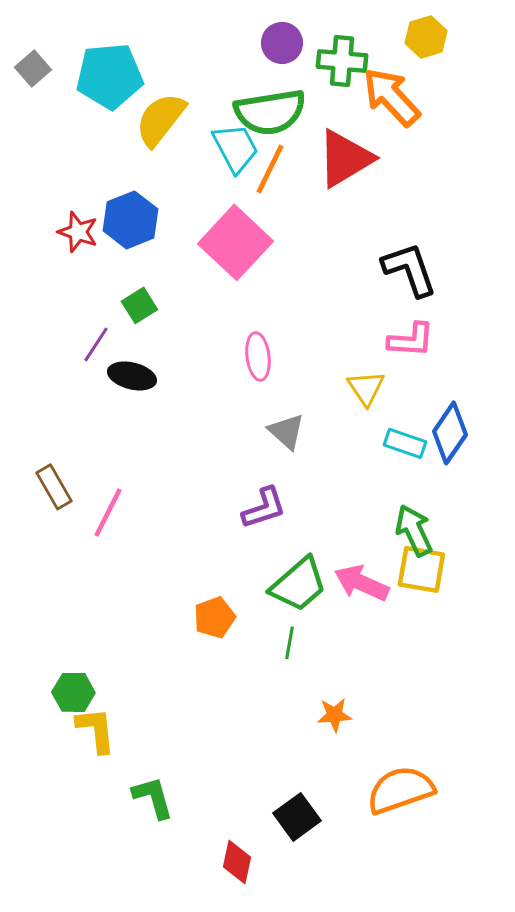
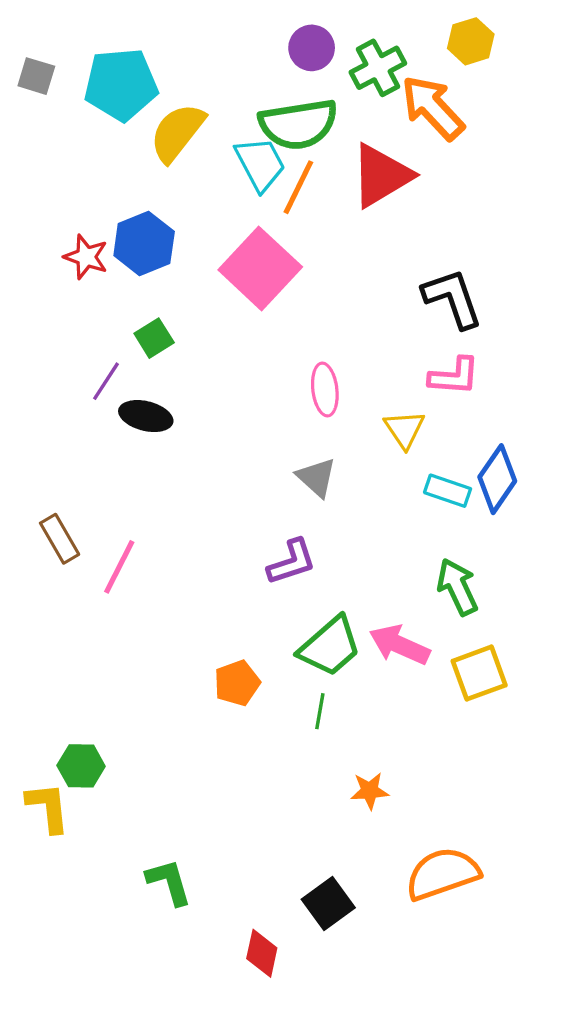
green cross: (342, 61) -> (378, 68), turned -33
gray square: (33, 68) -> (36, 76), turned -32
pink ellipse: (258, 356) -> (325, 389), moved
yellow square: (421, 569) -> (479, 673), moved, turned -30
yellow L-shape: (96, 730) -> (48, 807), moved

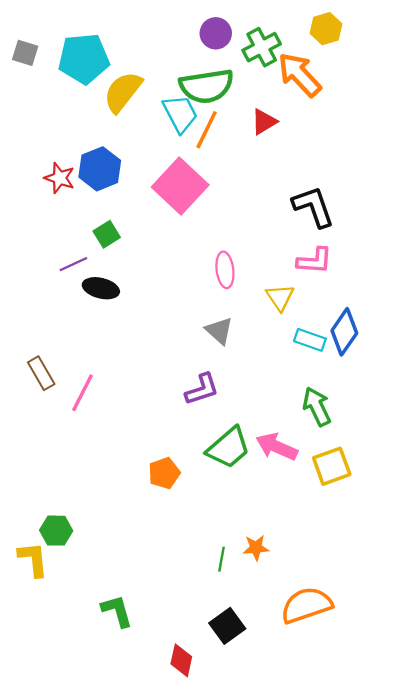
red triangle: (381, 176) -> (264, 122), size x0.6
purple line: (106, 381) -> (73, 264), turned 32
green line: (320, 711) -> (221, 559), moved

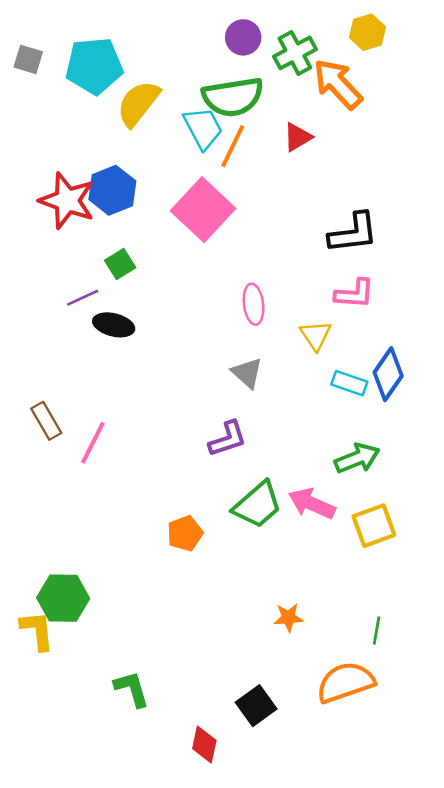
red star: (60, 178) -> (67, 201), size x1.6
black L-shape: (313, 207) -> (353, 233), turned 102
green arrow: (317, 407) -> (357, 458), turned 93
green hexagon: (56, 531) -> (63, 598), size x1.4
green line: (221, 559) -> (377, 631), moved

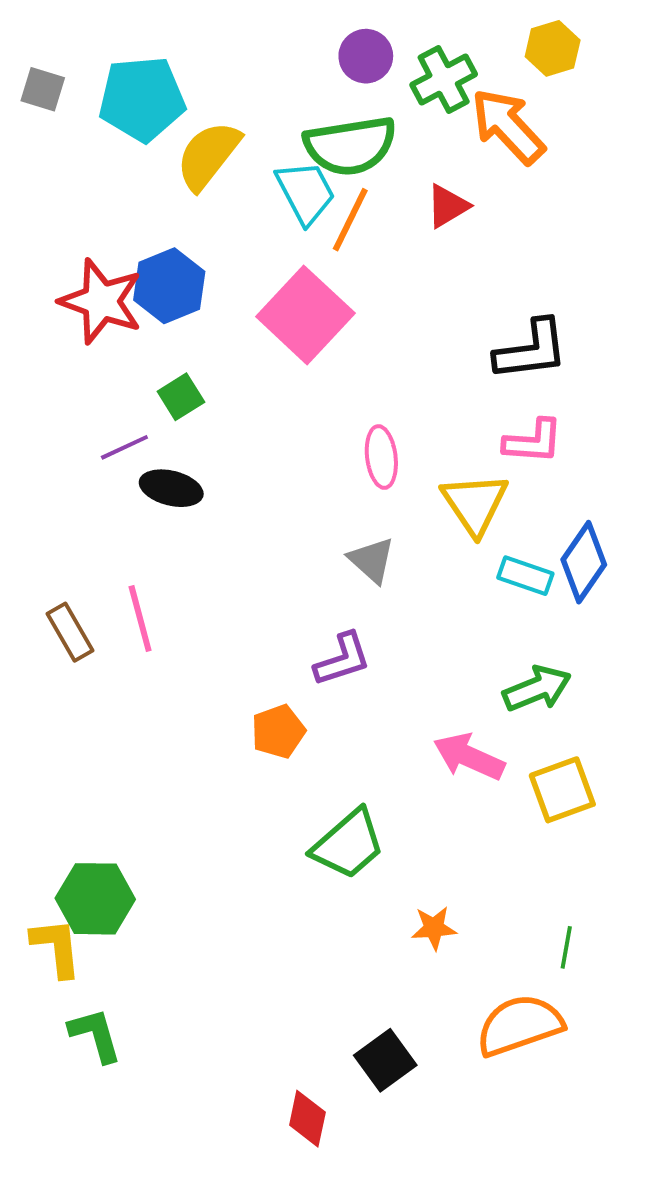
yellow triangle: (316, 335) -> (475, 504), size x1.4
pink line: (93, 443) -> (140, 619), moved, turned -42
green trapezoid: (257, 505) -> (348, 844), moved
orange pentagon: (185, 533) -> (278, 731), moved
green L-shape: (132, 689) -> (95, 1035), moved

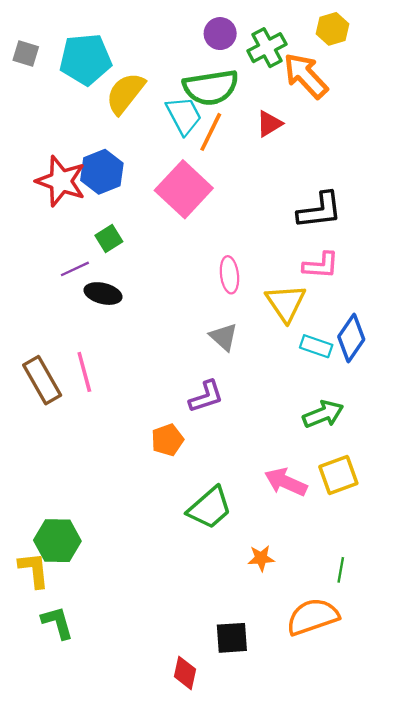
brown rectangle: (70, 632) -> (42, 380), size x1.4
pink arrow: (469, 757) -> (286, 482), moved
black square: (385, 1060) -> (232, 638), turned 32

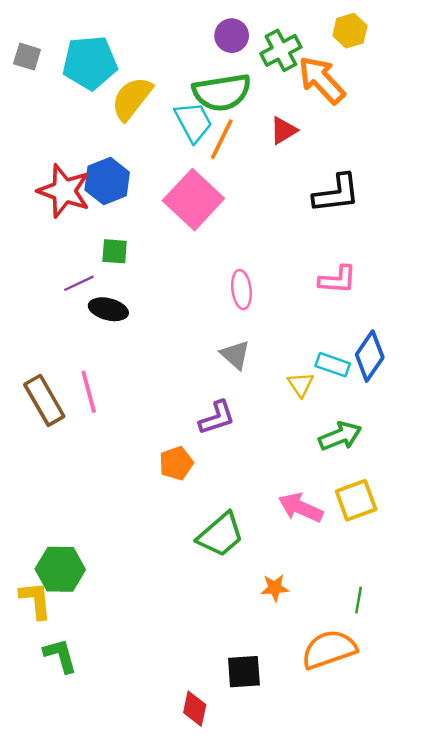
black L-shape: (320, 210) -> (336, 193), moved
green square: (109, 238) -> (115, 251), turned 36
yellow triangle: (286, 303) -> (301, 384), moved, size x0.6

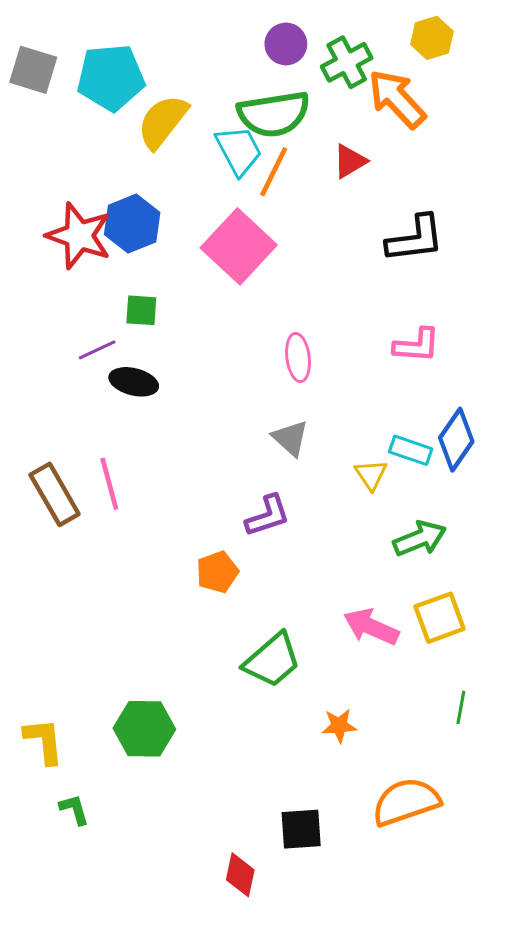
gray square: (27, 57) -> (33, 70), size x1.4
green hexagon: (60, 569) -> (144, 729), moved
green line: (359, 600) -> (461, 707), moved
green L-shape: (60, 656) -> (74, 809), size x0.7

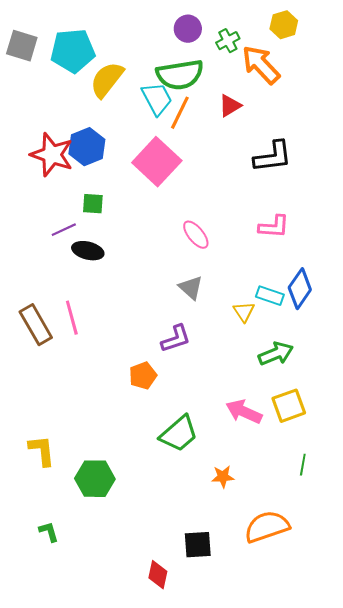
green cross: (347, 62) -> (228, 41), size x0.7
pink ellipse: (298, 357) -> (196, 235), turned -32
yellow L-shape: (44, 741) -> (42, 451), moved

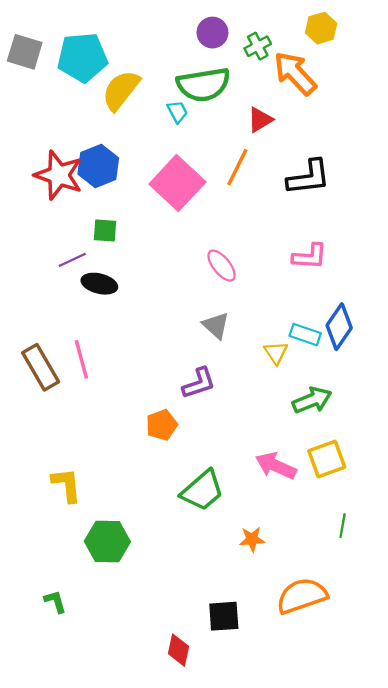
cyan trapezoid: (157, 99) -> (177, 112), size x0.6
orange line: (180, 113) -> (237, 167), moved
yellow L-shape: (42, 451) -> (67, 485), moved

